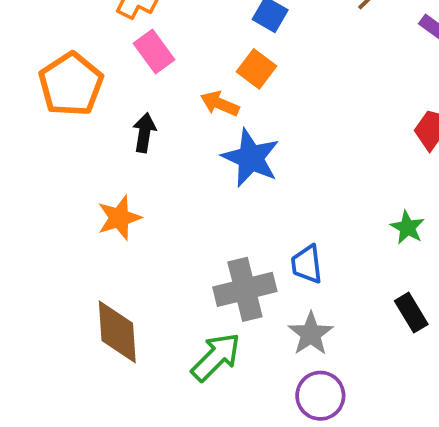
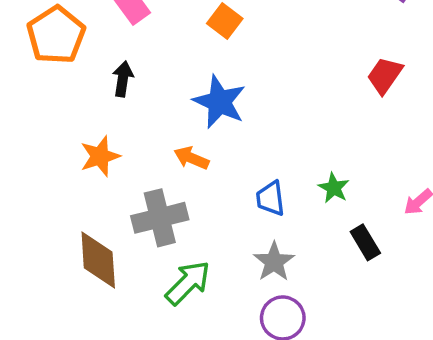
orange arrow: (220, 104) -> (191, 158), moved
green star: (407, 227) -> (334, 188), moved
gray cross: (245, 289) -> (160, 218), moved

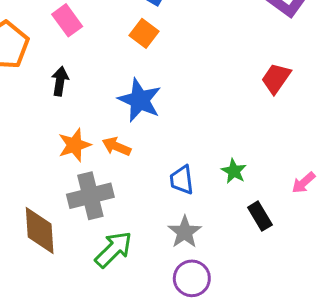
orange star: (100, 156) -> (74, 145), moved

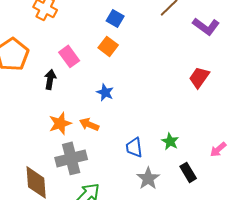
pink rectangle: (67, 20) -> (69, 56), moved
blue star: (140, 100) -> (105, 92), size x0.6
gray star: (185, 232) -> (148, 178), moved

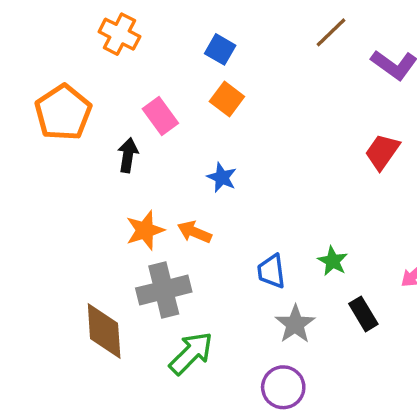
blue square: (115, 18) -> (220, 49), moved

